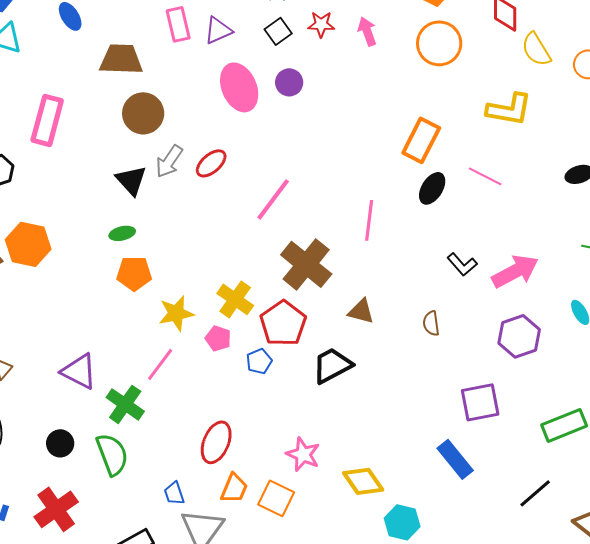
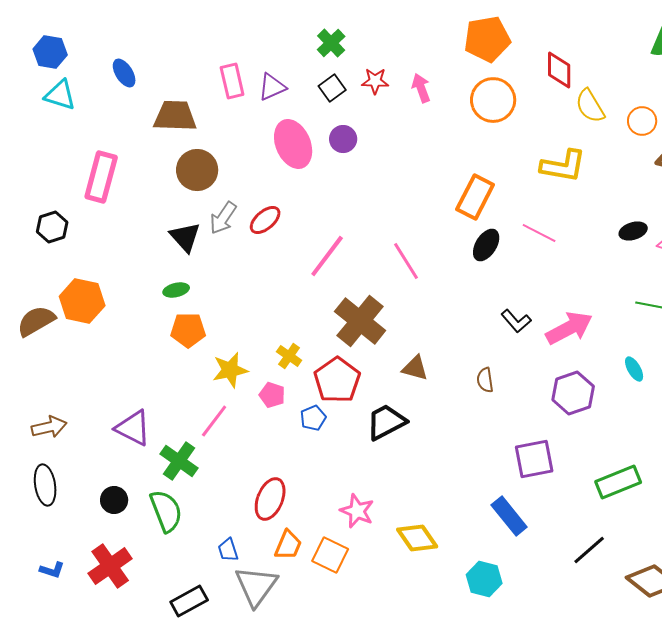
pink line: (369, 220) -> (406, 261), moved, turned -39
yellow cross: (235, 299) -> (289, 356), size x0.7
cyan hexagon: (402, 522) -> (484, 579), moved

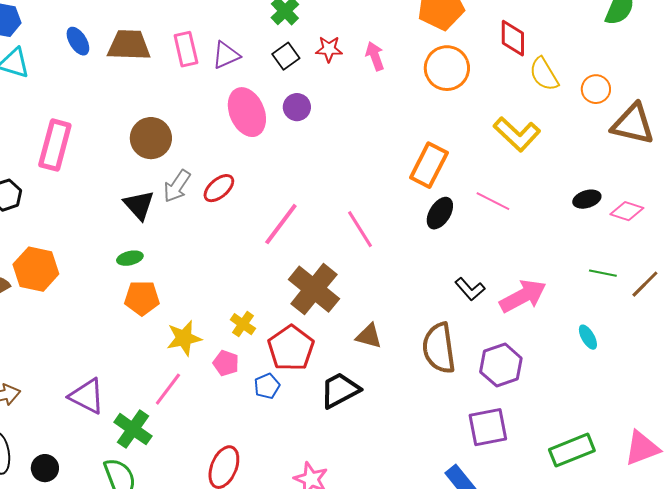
brown trapezoid: (175, 116) -> (129, 45), moved
yellow L-shape: (563, 166) -> (517, 134), turned 33
brown semicircle: (485, 380) -> (439, 348), size x2.0
purple hexagon: (573, 393) -> (501, 365), moved
black circle: (114, 500) -> (45, 468), moved

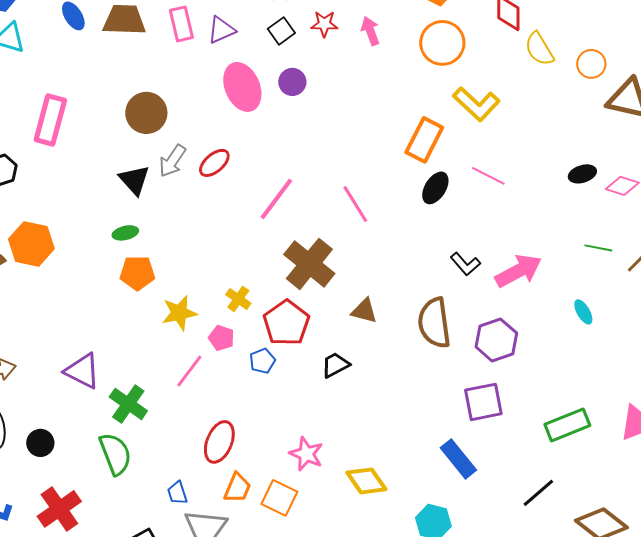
yellow L-shape: (517, 134) -> (476, 104), moved
pink line: (168, 389) -> (189, 371), moved
black trapezoid: (340, 390) -> (335, 365), size x0.7

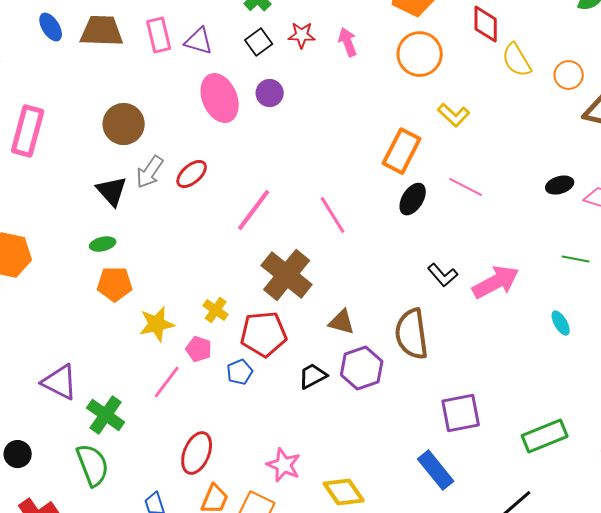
purple triangle: (221, 30) -> (199, 41), turned 40
yellow L-shape: (476, 104) -> (454, 115), size x0.7
red pentagon: (286, 323) -> (264, 334), turned 30
purple hexagon: (496, 340) -> (362, 368), moved

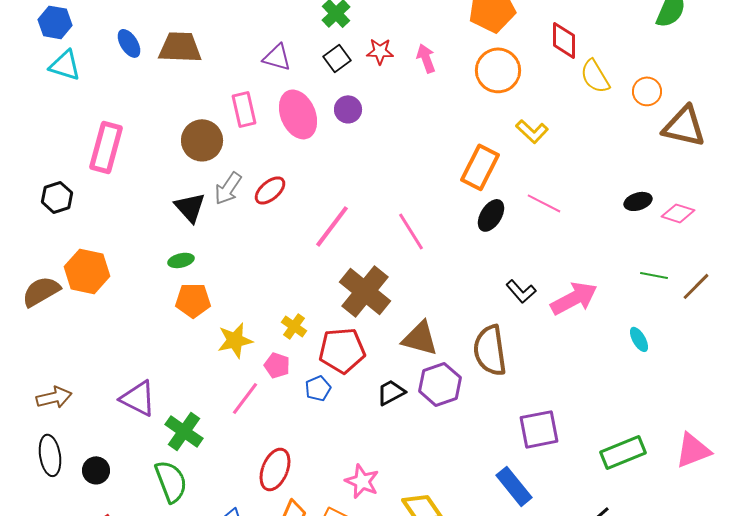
pink rectangle: (159, 35) -> (244, 109), moved
brown triangle: (342, 322) -> (420, 338), size x1.4

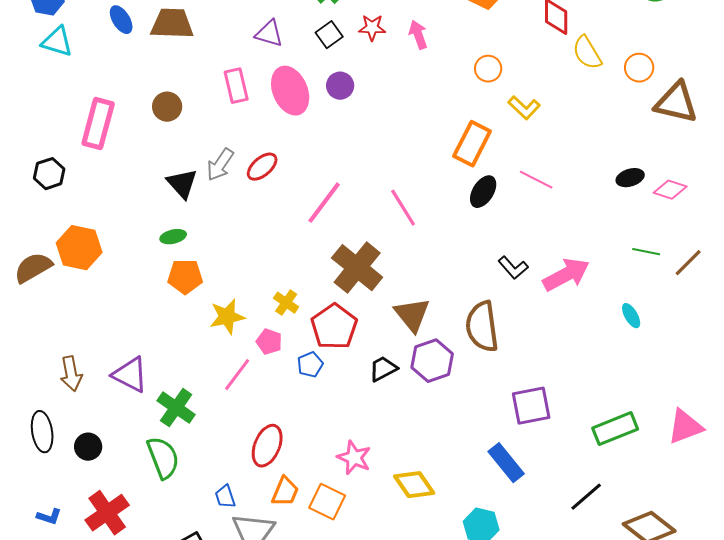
orange circle: (498, 70) -> (488, 69), moved, size x0.6
brown circle: (202, 140) -> (167, 107), moved, size x0.7
brown triangle: (420, 338) -> (412, 315), turned 36
red pentagon: (342, 350) -> (334, 327), turned -30
brown arrow: (54, 397) -> (71, 374), moved, turned 92

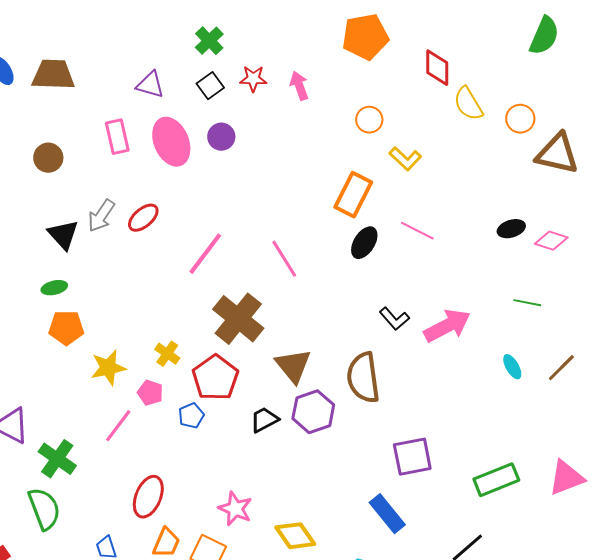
brown line: (688, 263) -> (561, 368), moved

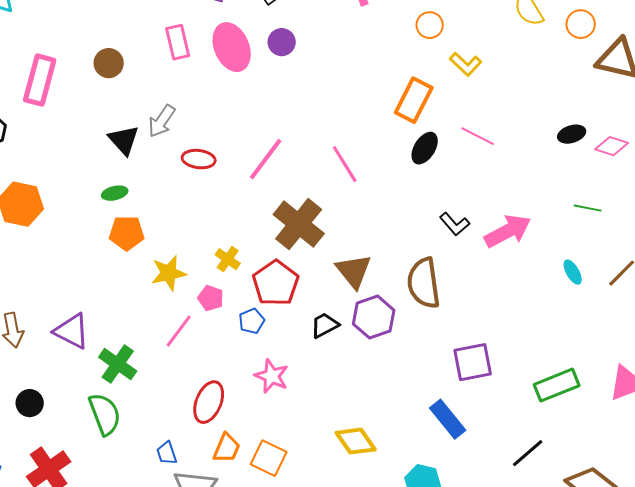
red ellipse: (143, 218) -> (199, 159), moved, turned 48
pink star: (235, 509) -> (272, 376), moved

